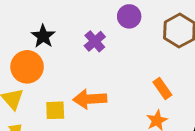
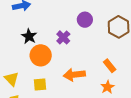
orange circle: (27, 67) -> (41, 55), moved
orange arrow: (90, 99) -> (74, 75), moved

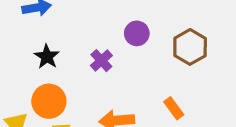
orange circle: (41, 55) -> (49, 101), moved

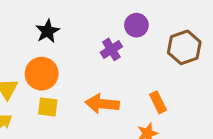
purple cross: (101, 61) -> (111, 49), moved

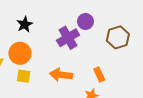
purple cross: (111, 49) -> (68, 38), size x1.5

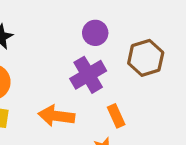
purple cross: (68, 38) -> (88, 75), moved

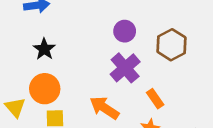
orange arrow: (56, 116) -> (104, 108), turned 36

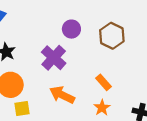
purple cross: (125, 68) -> (54, 58), moved

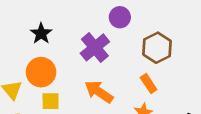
brown hexagon: (112, 36) -> (157, 48), moved

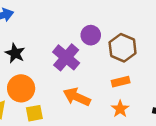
purple circle: (120, 17) -> (91, 35), moved
orange rectangle: (149, 84) -> (121, 82), turned -60

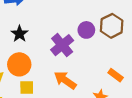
brown hexagon: (123, 48) -> (112, 26), moved
orange rectangle: (121, 82) -> (116, 75), moved, turned 40

